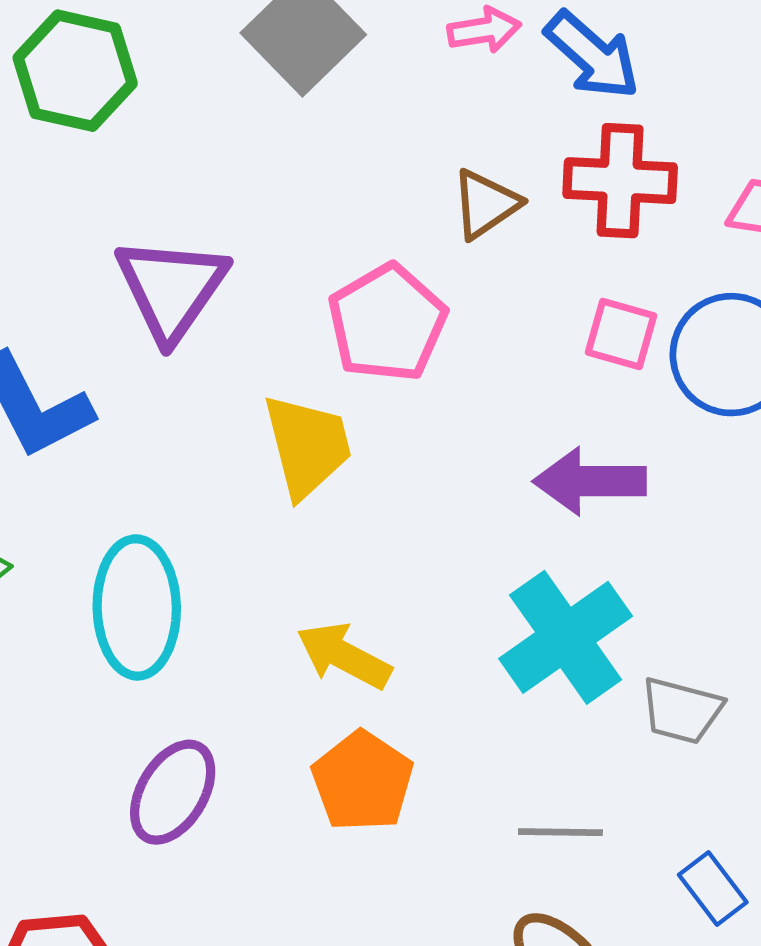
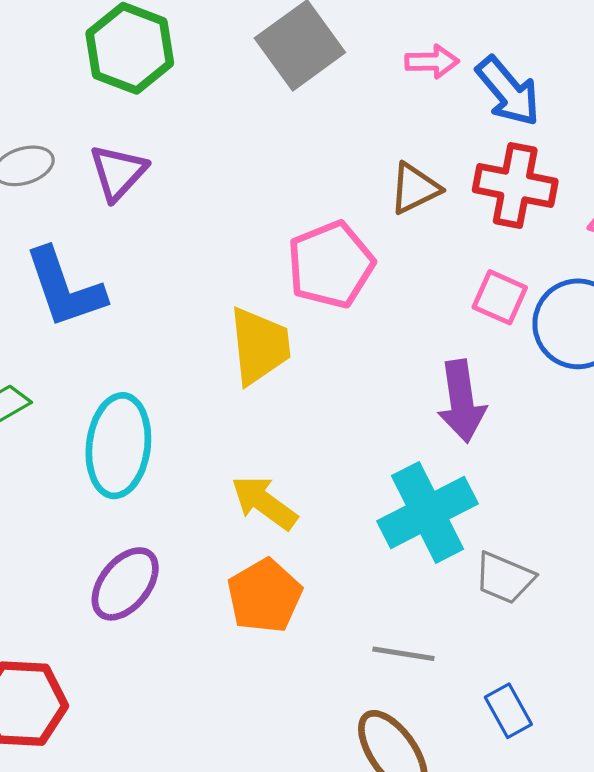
purple triangle: (171, 288) -> (118, 172), moved, size x0.7
purple arrow: (590, 481) -> (462, 401), turned -106

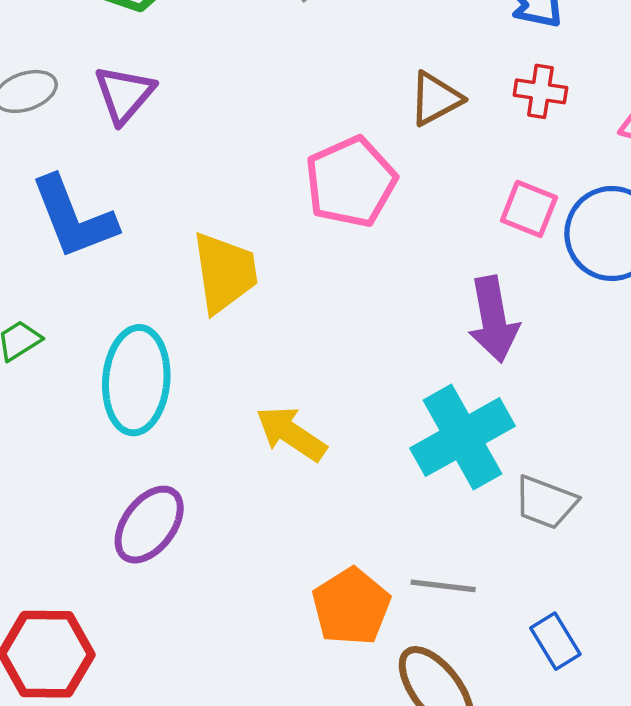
red cross: (515, 185) -> (540, 91), size x0.6
yellow trapezoid: (260, 346) -> (225, 272), moved
orange pentagon: (265, 596) -> (351, 607), moved

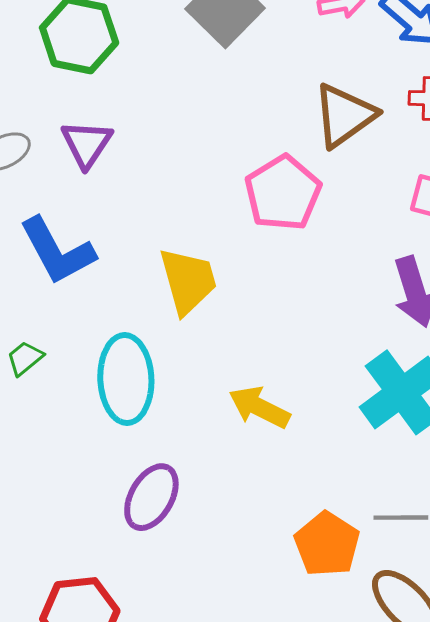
brown triangle: (435, 99) -> (344, 115), size x1.4

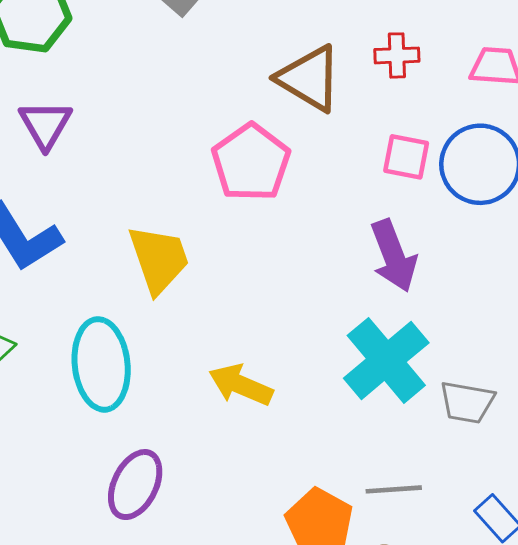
brown triangle: (344, 115) -> (309, 78), turned -50

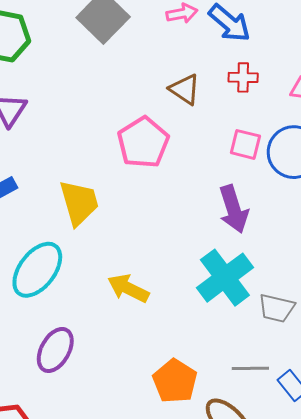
brown triangle: (309, 78) -> (185, 89), size x0.7
cyan ellipse: (101, 364) -> (37, 270), turned 40
gray line: (394, 489) -> (250, 368), moved

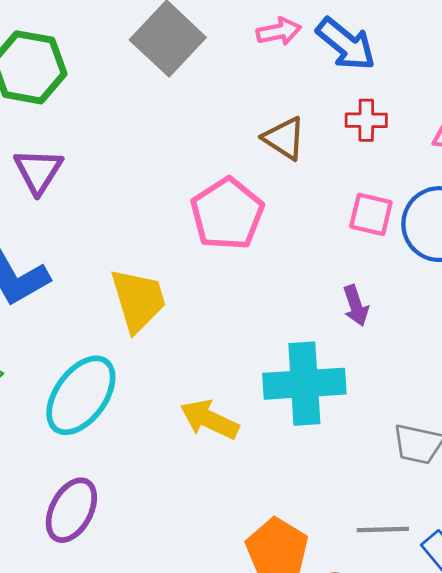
purple arrow: (234, 209) -> (356, 306), size x0.6
cyan cross: (225, 278) -> (304, 384), moved, turned 34
purple ellipse: (55, 350) -> (71, 510), moved

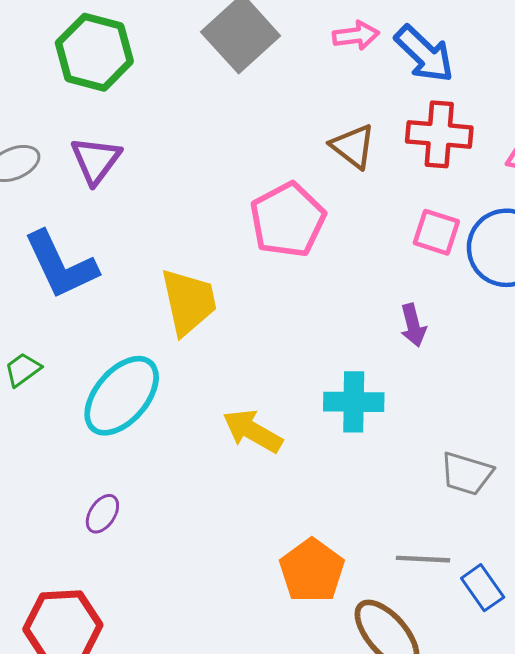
red cross: (366, 120) -> (439, 134), size x1.5
cyan cross: (304, 384) -> (354, 402), size x0.7
purple ellipse: (71, 510) -> (102, 514), size x0.6

